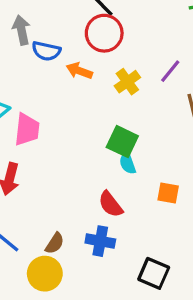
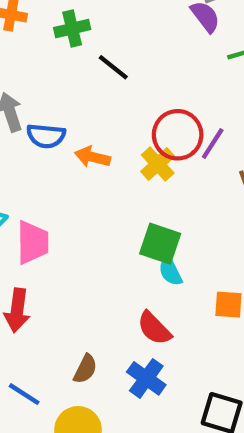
red circle: (104, 33) -> (178, 135), moved
blue cross: (100, 241) -> (146, 378), turned 32
brown semicircle: (55, 243) -> (85, 369), moved

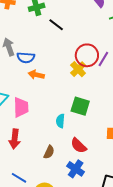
orange arrow: (93, 157) -> (36, 75), moved
cyan semicircle: (170, 271) -> (60, 121), moved, turned 32
brown semicircle: (85, 369) -> (49, 152), moved

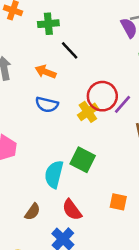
blue semicircle: (26, 58) -> (47, 105), moved
orange arrow: (36, 75) -> (46, 72), moved
cyan semicircle: (60, 121) -> (54, 174), size x1.5

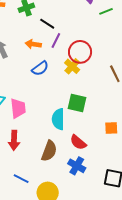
purple line: (122, 104) -> (56, 41), moved
blue semicircle: (47, 105) -> (40, 68), turned -36
brown semicircle: (33, 212) -> (49, 151), size x1.5

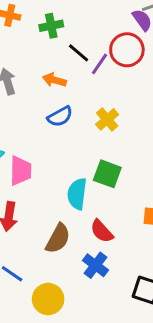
purple line: (56, 41) -> (99, 64), moved
red circle: (80, 52) -> (127, 50), moved

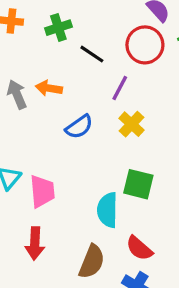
purple line: (99, 64) -> (120, 88), moved
orange arrow: (54, 80) -> (49, 88), moved

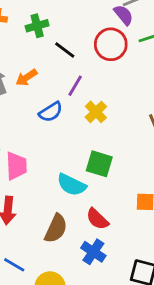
orange arrow: (49, 88) -> (26, 78), turned -45
purple line: (120, 88) -> (75, 86), moved
cyan semicircle: (107, 210) -> (72, 185), turned -68

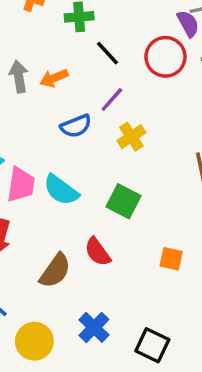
cyan semicircle: (72, 185) -> (61, 190), moved
red semicircle: (97, 219) -> (98, 252), moved
blue cross: (93, 252) -> (94, 327), moved

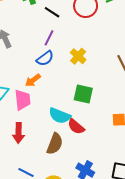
orange arrow: (54, 78) -> (33, 80), moved
purple line: (112, 99) -> (49, 38), moved
cyan semicircle: (61, 190) -> (60, 116), moved

